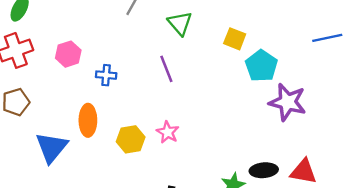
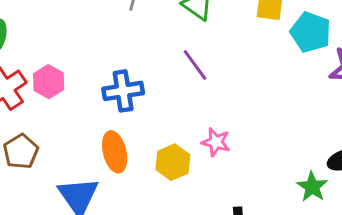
pink hexagon: (68, 54) -> (49, 82), moved
blue cross: (106, 75) -> (123, 91), size x1.5

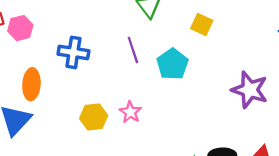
cyan pentagon: (311, 32) -> (172, 64), moved
orange ellipse: (115, 152) -> (31, 84), moved

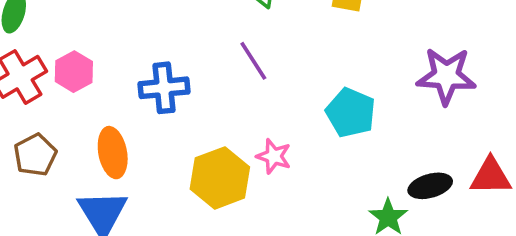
cyan pentagon: (172, 64) -> (351, 113), moved
yellow hexagon: (94, 117) -> (220, 178), size x1.4

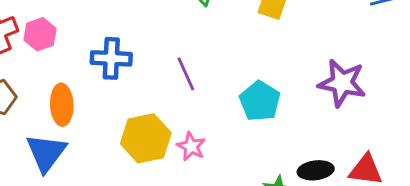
purple line: (253, 61) -> (186, 74), moved
pink star: (274, 156) -> (191, 146), moved

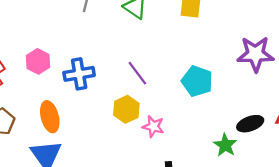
pink hexagon: (40, 34) -> (38, 61), moved
yellow hexagon: (146, 138) -> (126, 109), moved, size x0.7

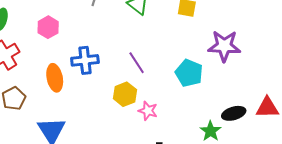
purple star: (255, 54) -> (224, 46), moved
pink hexagon: (38, 61) -> (48, 27), moved
orange ellipse: (50, 117) -> (55, 78), moved

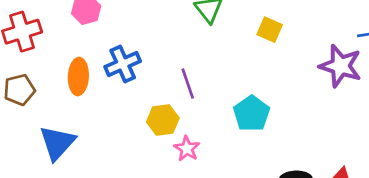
purple star: (224, 46) -> (340, 66), moved
blue cross: (85, 60) -> (123, 64), turned -32

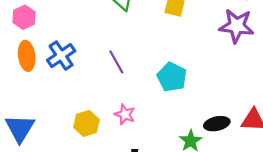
orange ellipse: (78, 77) -> (27, 56), moved
yellow hexagon: (163, 120) -> (86, 123), moved

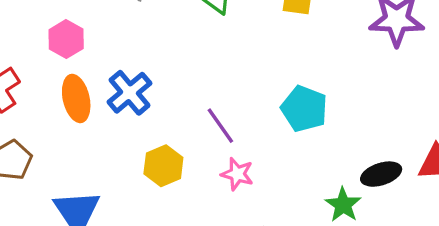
purple line: (116, 62) -> (220, 126), moved
yellow hexagon: (86, 123) -> (163, 166), moved

